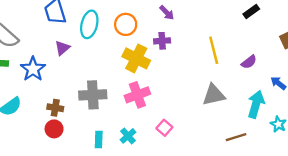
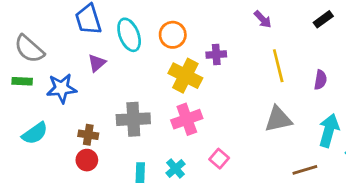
purple arrow: (167, 13) -> (263, 19), moved
cyan ellipse: (89, 24) -> (129, 35), turned -36
purple semicircle: (249, 62) -> (320, 80), turned -42
blue star: (33, 69) -> (62, 88), turned 30

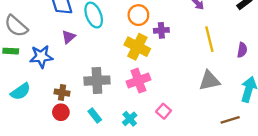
orange circle: (173, 35) -> (138, 15), moved
cyan rectangle: (140, 173) -> (95, 116), moved, turned -40

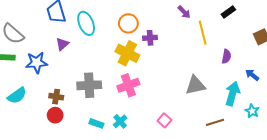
yellow line: (209, 39) -> (203, 33), moved
pink square: (164, 111) -> (164, 120), moved
cyan rectangle: (95, 116) -> (96, 123), moved, turned -32

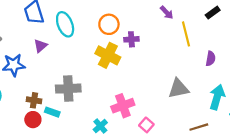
pink cross: (128, 85) -> (123, 106), moved
cyan rectangle: (96, 123) -> (52, 112), moved

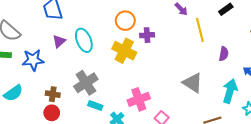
cyan ellipse: (65, 24) -> (84, 40), moved
gray cross: (68, 89) -> (86, 83), turned -30
gray triangle: (178, 89) -> (193, 83), turned 45
cyan rectangle: (52, 112) -> (95, 106), moved

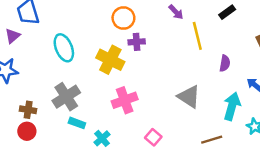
orange circle: (125, 21) -> (123, 18), moved
purple triangle: (59, 41) -> (13, 36), moved
pink cross: (139, 99) -> (125, 100), moved

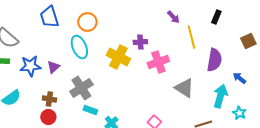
black rectangle: (227, 12) -> (216, 17), turned -32
orange circle: (123, 18) -> (87, 22), moved
purple triangle: (13, 36) -> (53, 67), moved
purple semicircle: (225, 63) -> (214, 60), size x1.6
pink cross: (125, 100) -> (158, 62), moved

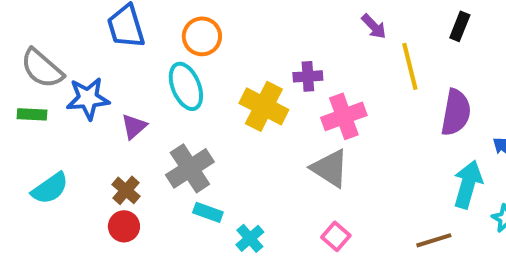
blue star: (30, 66) -> (88, 98), moved
gray triangle: (184, 88) -> (330, 168), moved
brown cross: (49, 99) -> (126, 190), turned 32

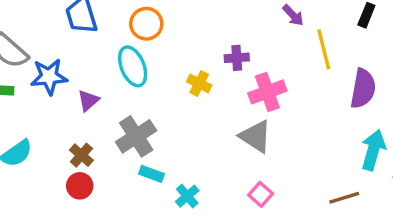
yellow cross: (264, 106) -> (199, 83), size x0.6

